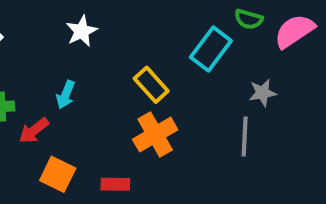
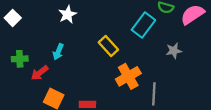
orange cross: (155, 135) -> (128, 76), moved
gray line: (245, 137) -> (154, 94), moved

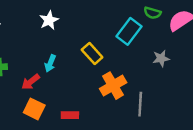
cyan arrow: (58, 52) -> (50, 63), moved
red arrow: (40, 73) -> (31, 82), moved

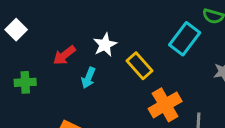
white star: (49, 20) -> (105, 45), moved
red arrow: (31, 82) -> (64, 55), moved

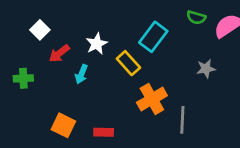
white square: (16, 30) -> (40, 30), moved
cyan rectangle: (185, 39) -> (153, 37), moved

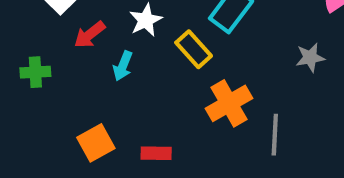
orange square: (63, 125) -> (96, 143), turned 35

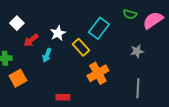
gray line: (275, 135) -> (138, 88), moved
orange square: (96, 143) -> (18, 78), moved

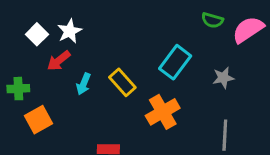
cyan rectangle: (99, 28) -> (175, 62), moved
white star: (58, 33) -> (70, 31), moved
yellow rectangle: (81, 47) -> (122, 82), moved

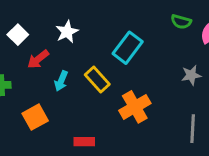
white star: (70, 31) -> (67, 32), moved
cyan rectangle: (175, 62) -> (128, 48), moved
orange square: (39, 120) -> (35, 117), moved

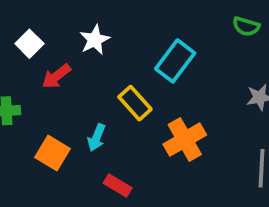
cyan arrow: (61, 81) -> (97, 138), moved
orange square: (35, 117) -> (52, 153), turned -30
red rectangle: (84, 142) -> (118, 186), turned 30

